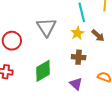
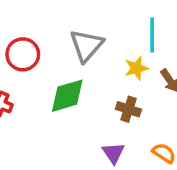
green diamond: (43, 71) -> (67, 96), moved

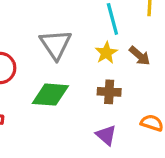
green diamond: (67, 96) -> (50, 95), turned 36

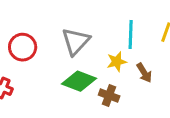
green diamond: (50, 95) -> (79, 81), moved

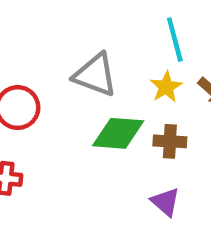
gray triangle: (76, 41) -> (95, 75), turned -36

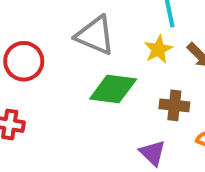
brown cross: (170, 141) -> (174, 105), moved

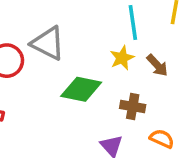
gray triangle: (95, 35) -> (48, 43), moved

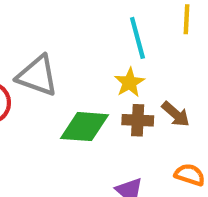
brown arrow: (157, 65) -> (176, 114), moved
brown cross: (133, 107) -> (138, 120), moved

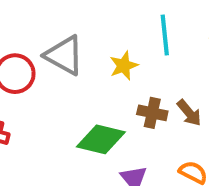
yellow star: (129, 83) -> (124, 66), moved
green diamond: (85, 127) -> (101, 139), moved

